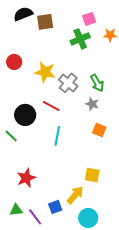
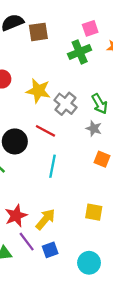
yellow arrow: (75, 195) -> (45, 219), moved
purple line: (35, 217) -> (27, 242), moved

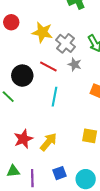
gray star: (94, 128) -> (75, 64), moved
purple line: (27, 242) -> (32, 178), moved, turned 36
blue square: (50, 250) -> (59, 173), moved

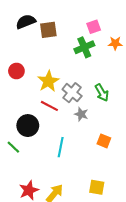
yellow star: (42, 32) -> (48, 81), turned 30
red line: (48, 66) -> (49, 106), moved

